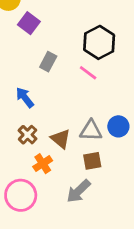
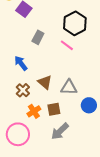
blue circle: (118, 126) -> (89, 105), moved
brown triangle: (61, 139) -> (45, 82), moved
brown square: (92, 161) -> (54, 109), moved

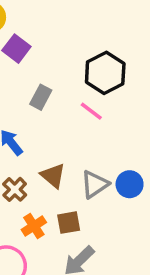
gray triangle: (69, 87) -> (95, 184), turned -36
blue circle: (89, 105) -> (130, 184), moved

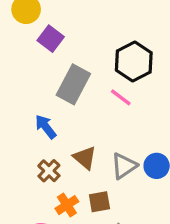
gray rectangle: (41, 97) -> (73, 84), size x1.6

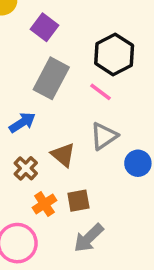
purple square: (51, 39) -> (44, 27), moved
blue arrow: (46, 127) -> (22, 122), turned 95
gray triangle: (124, 166) -> (104, 136), moved

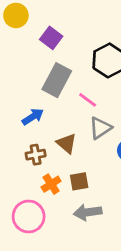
pink line: (101, 92) -> (88, 100), moved
brown cross: (26, 168) -> (36, 155), turned 36
gray arrow: (89, 238) -> (88, 212), turned 36

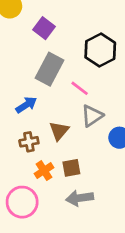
brown triangle: (67, 143) -> (59, 131), turned 30

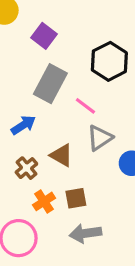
brown triangle: (59, 131) -> (62, 155), turned -40
brown cross: (29, 142) -> (26, 168), turned -30

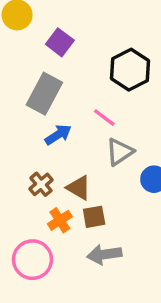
gray rectangle: (50, 84) -> (44, 94), moved
blue arrow: (23, 125) -> (58, 135), moved
brown triangle: (62, 155) -> (79, 188), moved

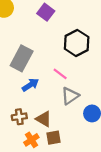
purple square: (60, 42) -> (46, 12), moved
brown cross: (41, 184) -> (19, 117), turned 32

